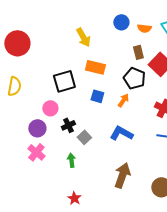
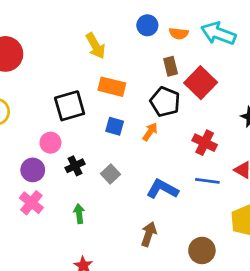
blue L-shape: (121, 133) -> (162, 189), moved
gray square: (84, 137) -> (111, 174), moved
brown arrow: (122, 175) -> (149, 234), size x0.7

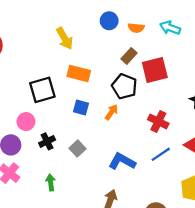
cyan arrow: (218, 33) -> (170, 28), size x0.7
brown rectangle: (171, 66) -> (129, 56), turned 56
red square: (201, 83) -> (155, 70), turned 32
blue line: (207, 181) -> (161, 154), turned -42

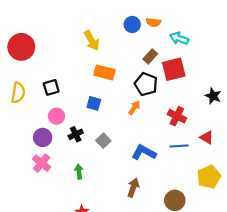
orange semicircle: (136, 28) -> (153, 22), moved
cyan arrow: (170, 28) -> (179, 38), moved
black square: (42, 90) -> (51, 87), moved, size x0.7
blue square: (81, 107) -> (94, 103), moved
blue line: (161, 154) -> (179, 146), turned 30

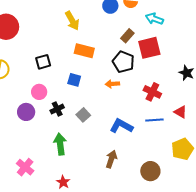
black square: (51, 87) -> (43, 62), moved
orange arrow: (134, 108) -> (112, 84), turned -128
pink cross: (42, 163) -> (25, 167), moved
green arrow: (79, 172) -> (60, 144), size x1.5

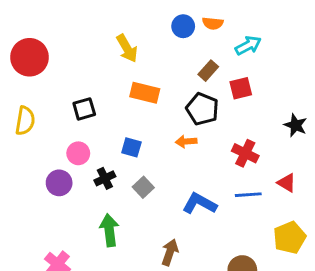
cyan arrow: (154, 19) -> (248, 45), turned 132
red square: (149, 48) -> (241, 88), size x0.7
blue square: (74, 80) -> (131, 147), moved
brown arrow: (111, 159) -> (170, 252), moved

